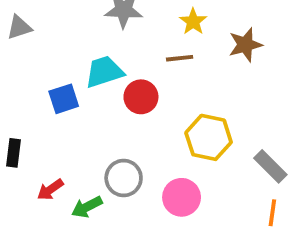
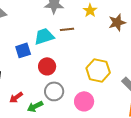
brown line: (180, 58) -> (67, 29), moved
red circle: (141, 97) -> (47, 66), moved

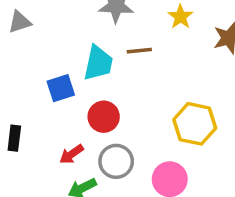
cyan trapezoid: (44, 36) -> (98, 63), turned 120
red arrow: (16, 97) -> (71, 154), moved

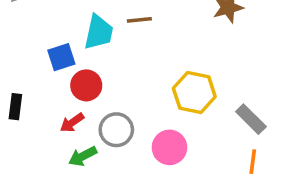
red circle: (104, 117) -> (86, 85), moved

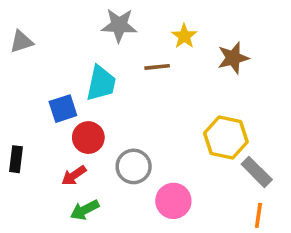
brown line: (139, 20) -> (157, 67), moved
yellow hexagon: (194, 92) -> (226, 138), moved
gray circle: (116, 130) -> (134, 166), moved

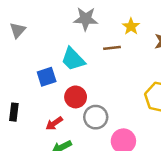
gray triangle: (21, 42) -> (18, 30), turned -30
cyan trapezoid: (101, 83) -> (73, 59), turned 124
red circle: (88, 138) -> (76, 97), moved

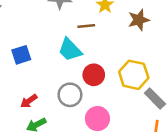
cyan trapezoid: (73, 59) -> (70, 50), moved
red circle: (76, 97) -> (94, 75), moved

